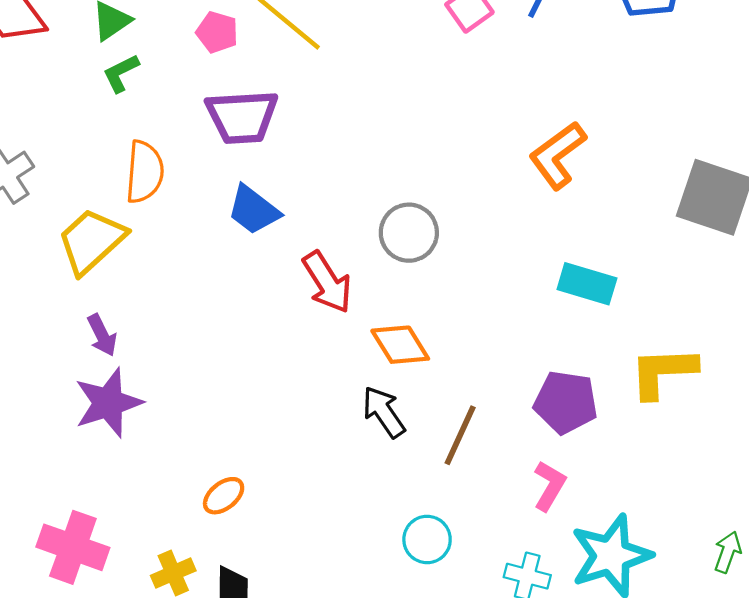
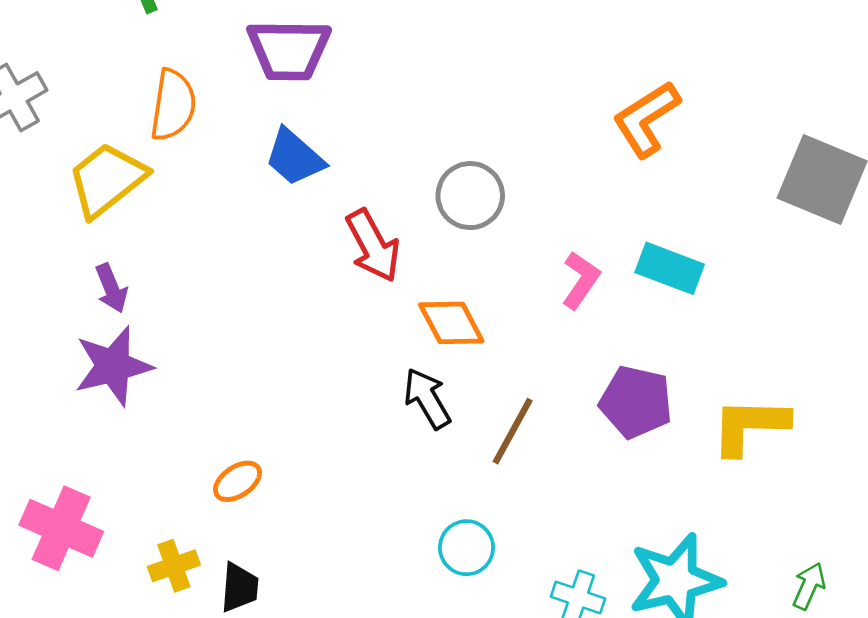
yellow L-shape: (663, 372) -> (750, 426), moved
pink L-shape: (549, 486) -> (581, 280), moved

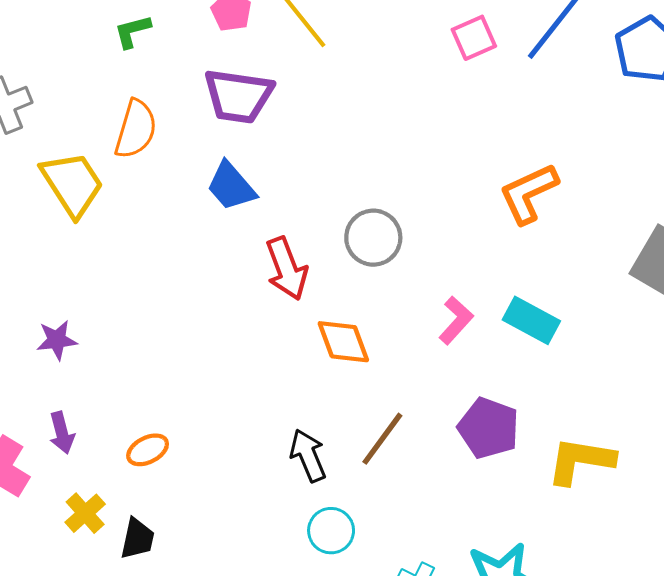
yellow trapezoid: (107, 180) -> (72, 184), turned 88
purple arrow: (111, 288) -> (62, 433), moved
purple star: (113, 366) -> (57, 340), size x0.6
black arrow: (427, 398) -> (308, 455), moved
yellow cross: (174, 566) -> (85, 513), turned -30

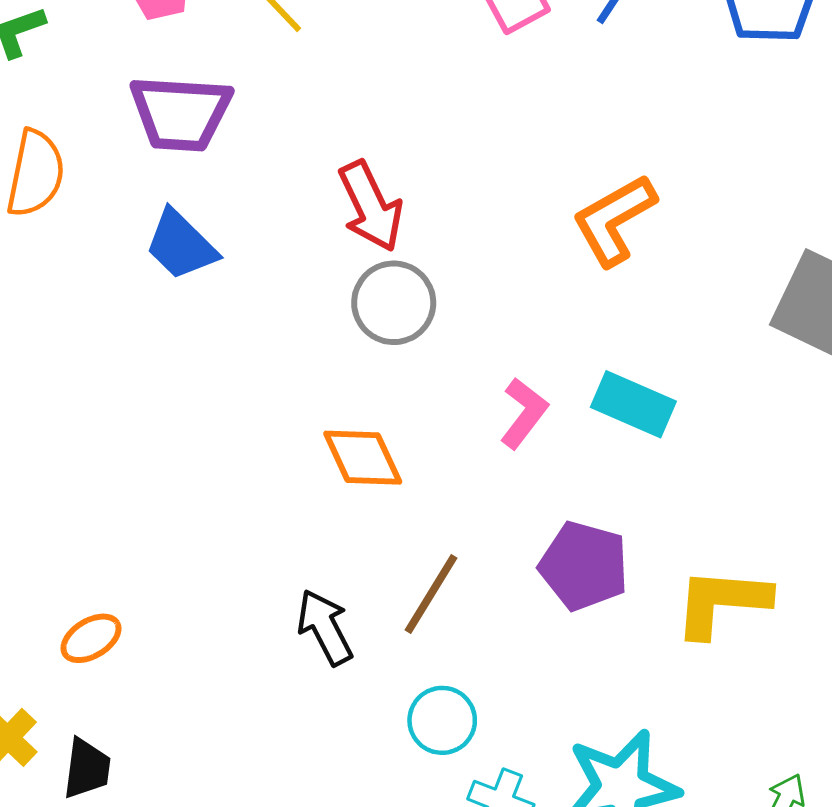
red arrow: (287, 269) -> (371, 206), moved
cyan circle: (331, 531) -> (442, 720), moved

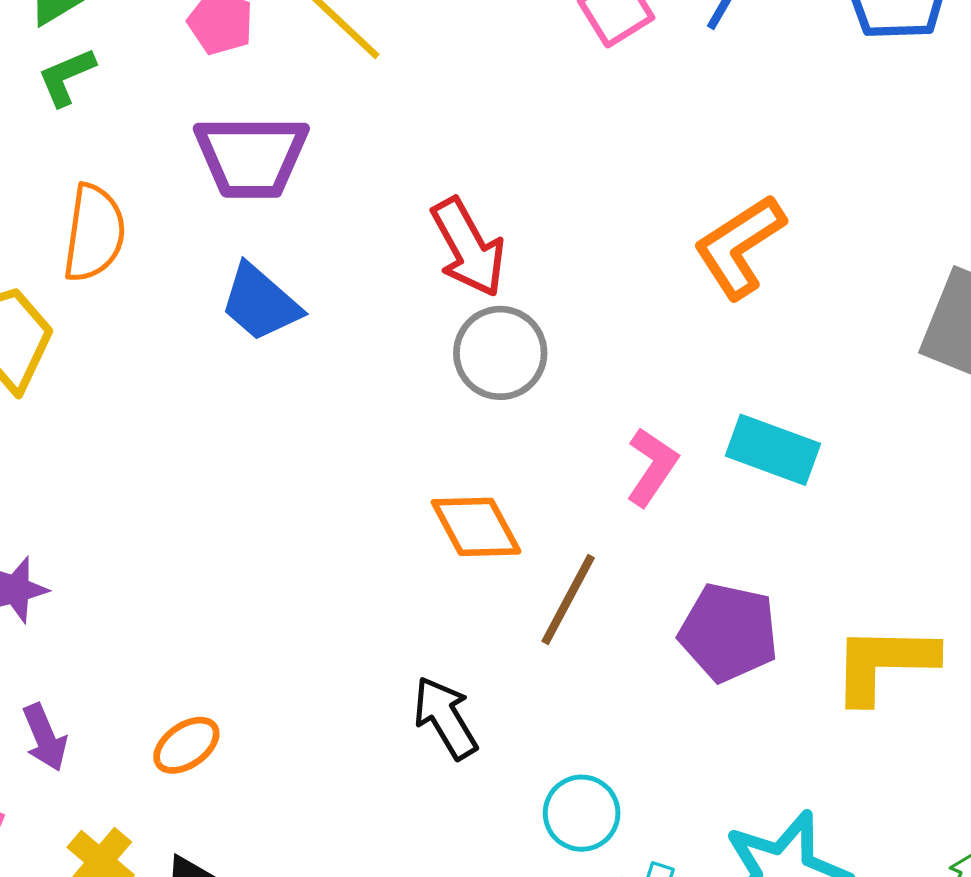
brown line: (431, 594) -> (568, 599), moved

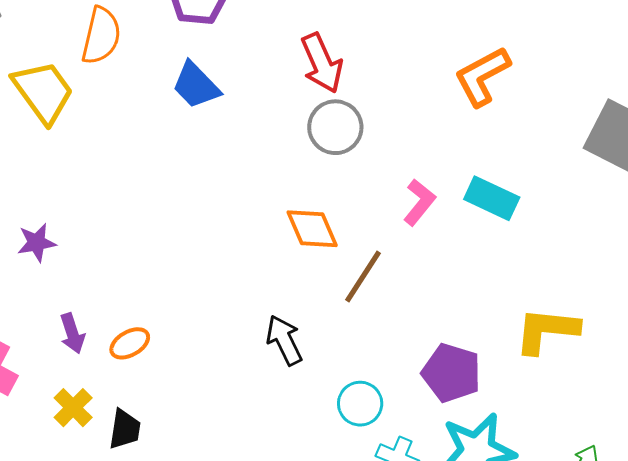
purple pentagon: (729, 632) -> (451, 373), moved
purple arrow: (45, 737) -> (72, 333), moved

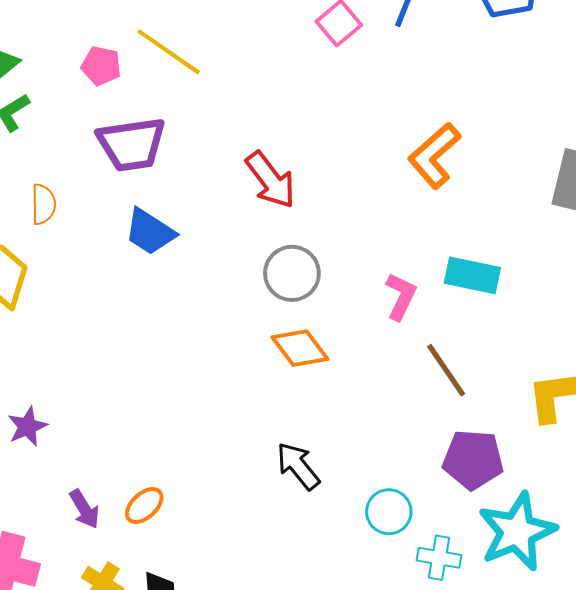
orange semicircle: (101, 36) -> (43, 204), size x0.7
gray circle: (335, 127) -> (292, 273), moved
brown line: (363, 276) -> (446, 370), moved, turned -54

